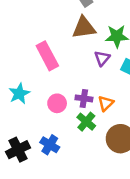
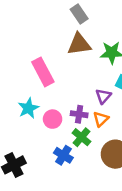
purple triangle: (102, 58) -> (103, 96), moved
cyan star: (19, 94) -> (28, 108), moved
blue cross: (50, 145) -> (63, 155), moved

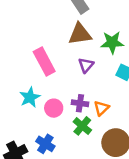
purple triangle: (103, 96) -> (86, 65), moved
blue cross: (63, 155) -> (45, 144), moved

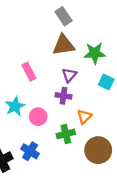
pink rectangle: (44, 62) -> (29, 72), size x0.7
purple cross: (80, 103) -> (64, 96), moved
green cross: (82, 126) -> (66, 134), turned 36

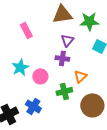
pink rectangle: (29, 72) -> (26, 30), moved

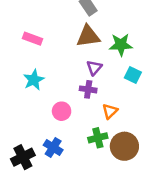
pink rectangle: (26, 30) -> (33, 39), moved, turned -42
cyan star: (20, 67) -> (34, 80), moved
green cross: (64, 91) -> (98, 138), moved

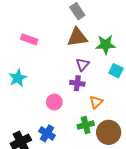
cyan star: (34, 80) -> (18, 78), moved

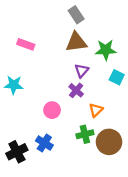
cyan star: (18, 78) -> (14, 85), turned 30
purple cross: (77, 83) -> (76, 90), turned 32

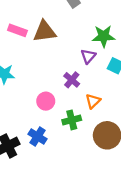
brown triangle: (76, 42) -> (45, 31), moved
purple triangle: (82, 71) -> (88, 56), moved
green cross: (85, 134) -> (72, 120), moved

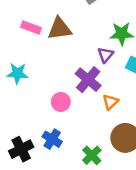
purple cross: (72, 80) -> (88, 80), size x1.5
green cross: (72, 120) -> (92, 155), moved, turned -30

